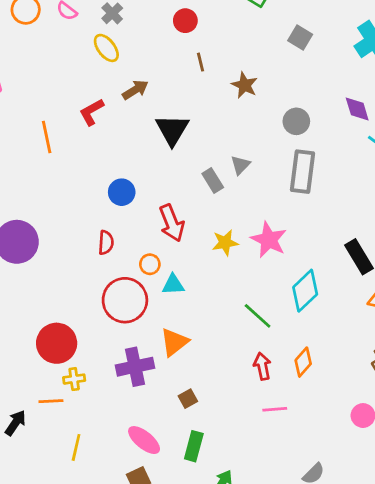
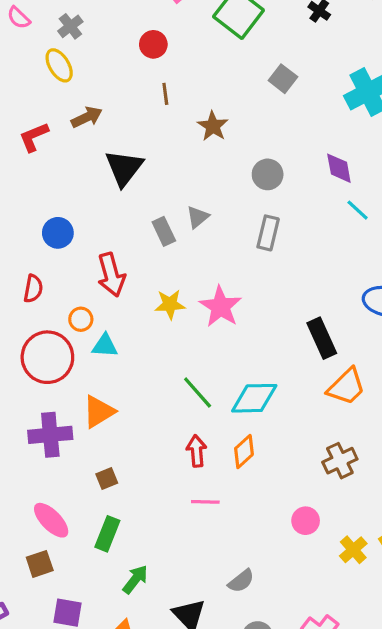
gray rectangle: (303, 172) -> (268, 233), size x0.7
cyan diamond: (305, 291) -> (254, 398), moved, turned 36

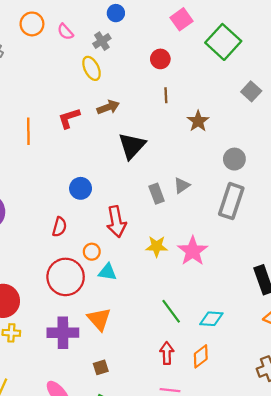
gray rectangle: (268, 233) -> (231, 201), size x1.4
cyan diamond: (254, 398) -> (211, 319), size x0.7
orange triangle: (99, 412) -> (99, 319), turned -45

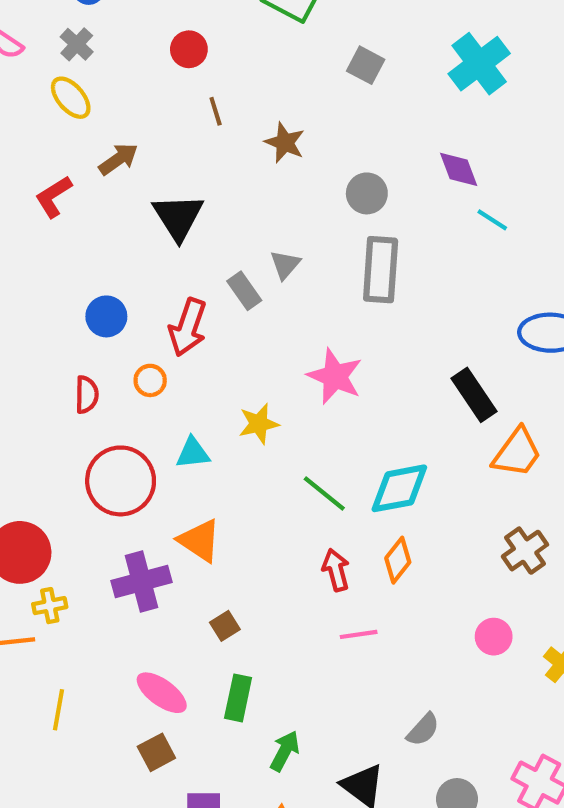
red arrow: (116, 222) -> (188, 327), moved, turned 44
yellow star: (157, 246) -> (259, 424), moved
orange circle: (92, 252) -> (150, 380), moved
cyan diamond: (211, 319) -> (399, 488), size x1.4

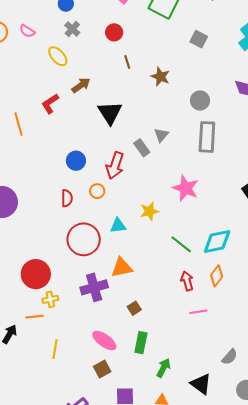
gray cross: (77, 44) -> (72, 29), moved
orange triangle: (200, 541) -> (122, 268), turned -45

